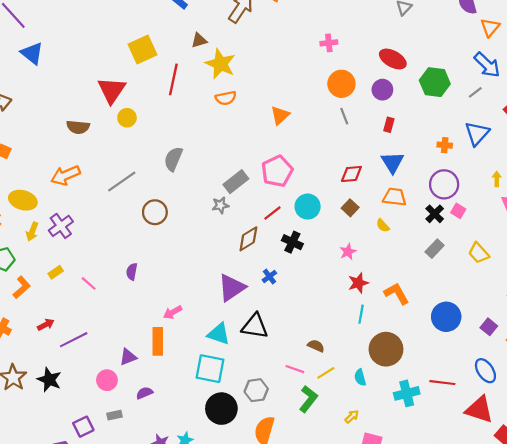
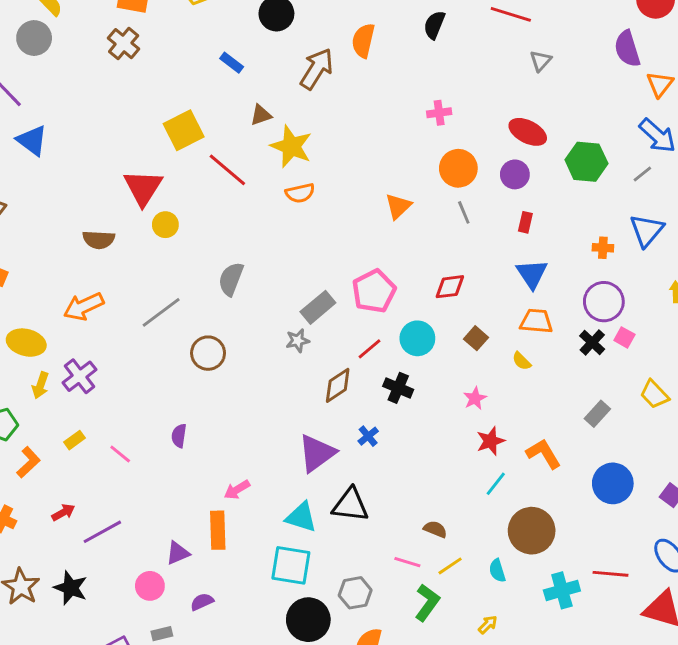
red line: (173, 79) -> (227, 170), turned -60
orange triangle: (280, 115) -> (398, 206), moved
red diamond: (351, 174) -> (450, 287), moved
gray rectangle: (435, 249) -> (597, 414), moved
cyan line: (361, 314) -> (496, 484), turned 30

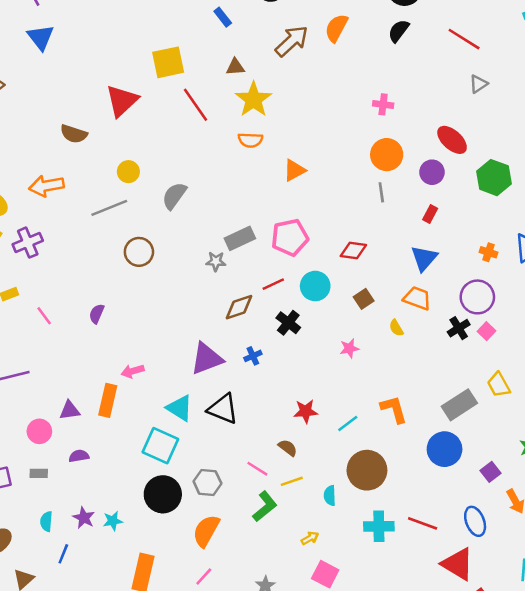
orange triangle: (398, 206) -> (294, 170), moved
yellow circle: (165, 225) -> (128, 172), moved
gray rectangle: (597, 414) -> (459, 405), moved, size x1.5
red star: (491, 441) -> (306, 411), moved

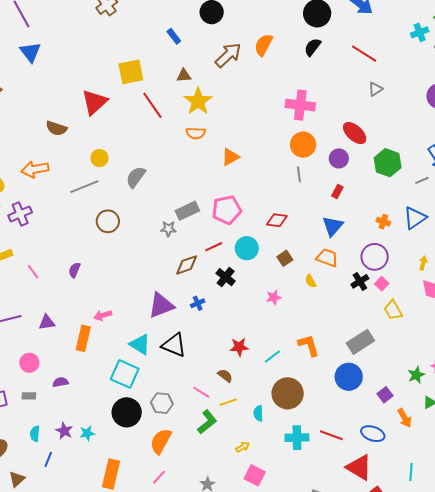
pink cross: (383, 104) -> (300, 105), size x1.8
yellow trapezoid: (499, 385) -> (393, 310), moved
purple triangle: (70, 410) -> (47, 322), moved
blue ellipse: (475, 521) -> (373, 434), turned -50

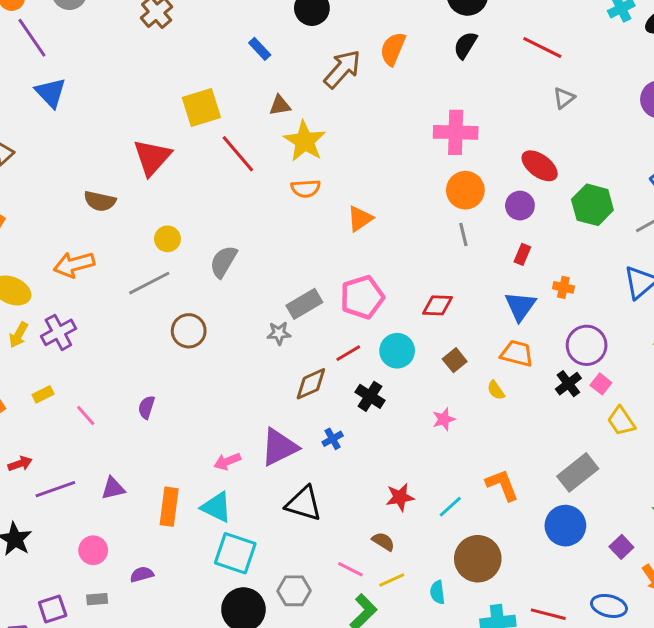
orange cross: (383, 222) -> (563, 287), moved
pink arrow: (103, 315) -> (227, 461), moved
cyan triangle: (140, 344) -> (216, 507), moved

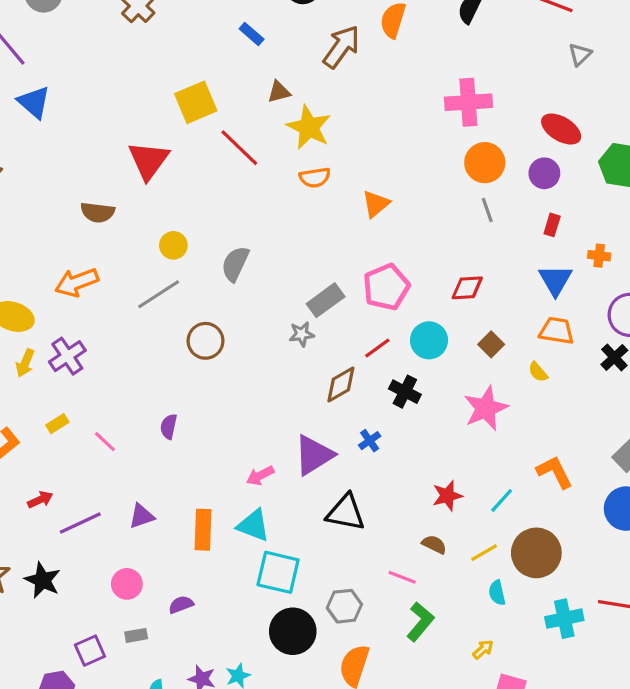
pink star: (444, 419) -> (486, 408), size x1.8
yellow line: (392, 580) -> (484, 553), moved

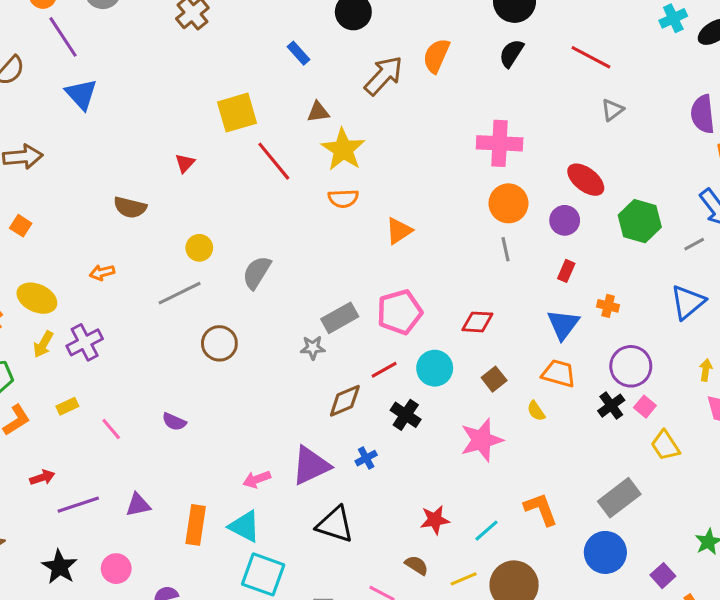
red triangle: (148, 160) -> (185, 163), size x0.5
orange arrow: (77, 282) -> (102, 272), size x0.6
purple semicircle: (169, 427) -> (174, 422), turned -85
black star: (43, 580) -> (60, 567), moved

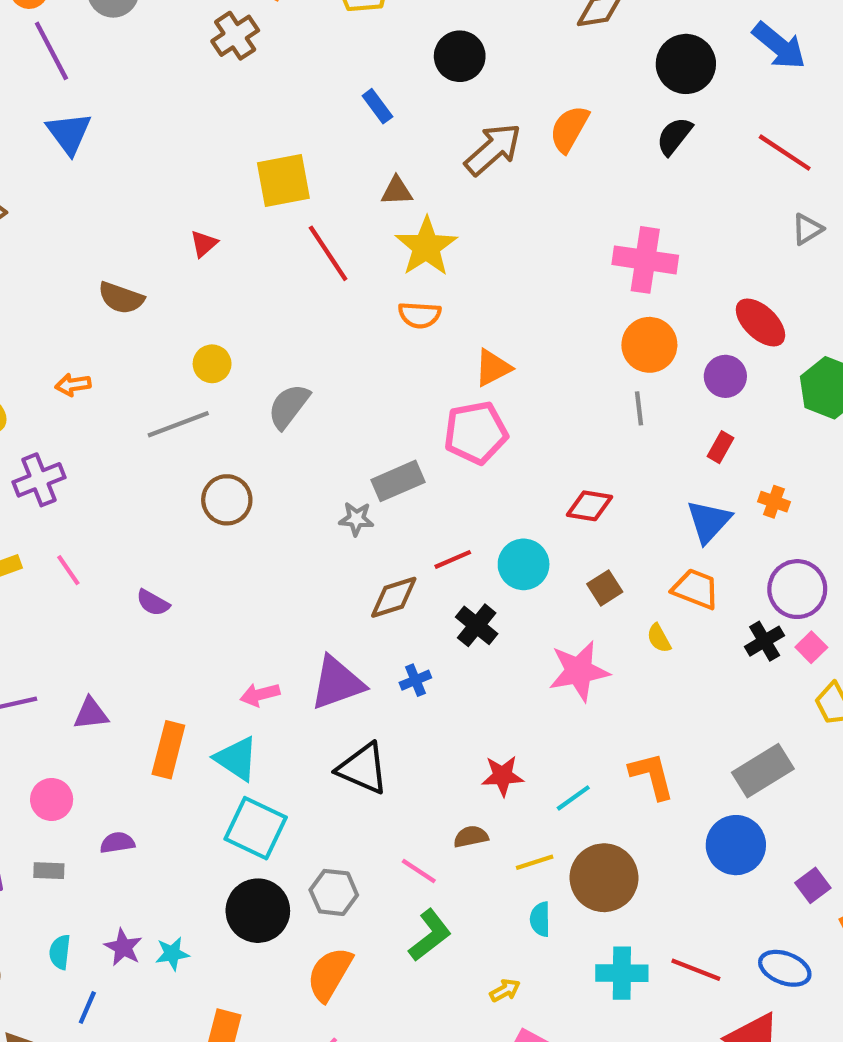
pink pentagon: (400, 312) -> (476, 433), moved
pink line: (111, 429) -> (68, 570), moved
brown semicircle: (417, 565) -> (471, 837), turned -50

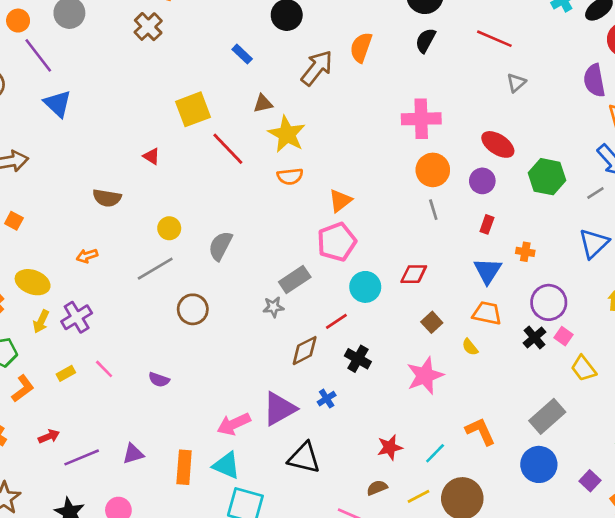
red triangle: (204, 244) -> (151, 156), turned -36
cyan circle: (524, 564) -> (365, 287), moved
pink arrow: (260, 695) -> (234, 424), size x1.4

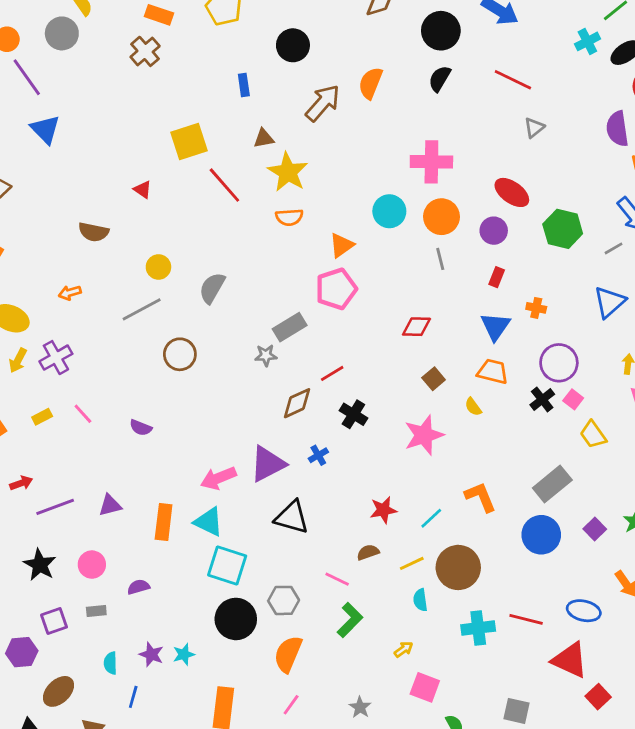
blue rectangle: (242, 54) -> (244, 85), turned 36
cyan circle: (365, 287) -> (389, 211), moved
purple square: (590, 481) -> (595, 529), moved

